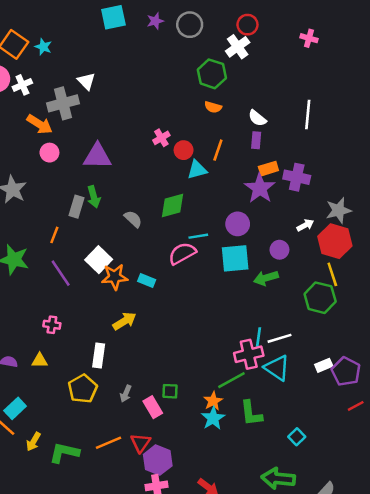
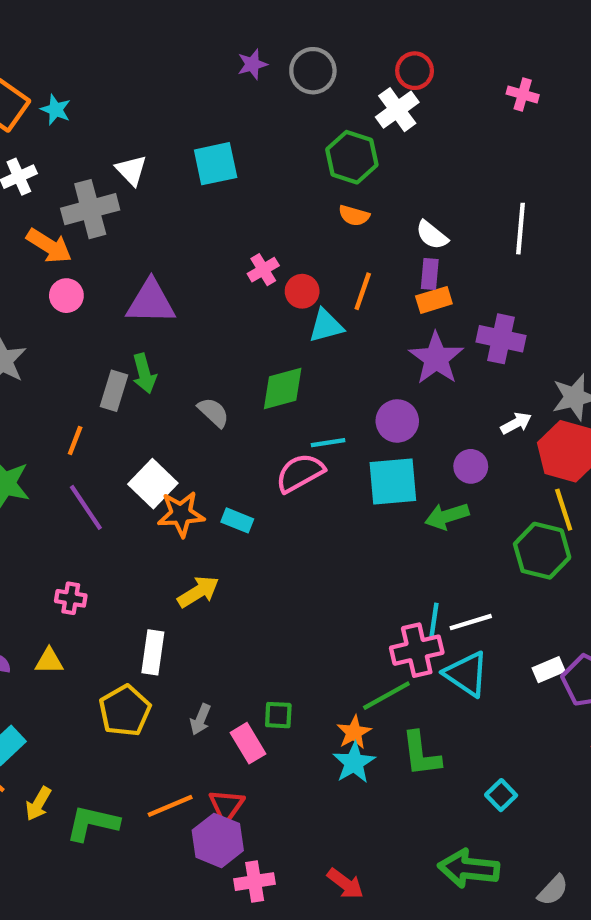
cyan square: (113, 17) -> (216, 164), moved
orange rectangle: (268, 169) -> (434, 300), moved
purple hexagon: (158, 460) -> (218, 840), moved

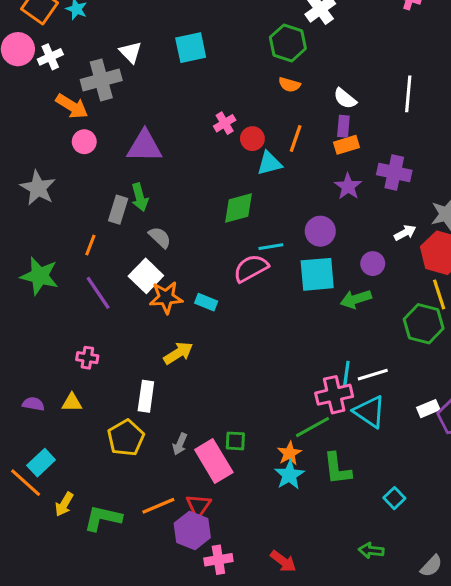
purple star: (436, 358) -> (348, 186), size x0.7
gray semicircle: (213, 412) -> (160, 237), moved
pink rectangle: (248, 743) -> (214, 461), size x1.5
green arrow: (469, 869) -> (371, 551), size x0.6

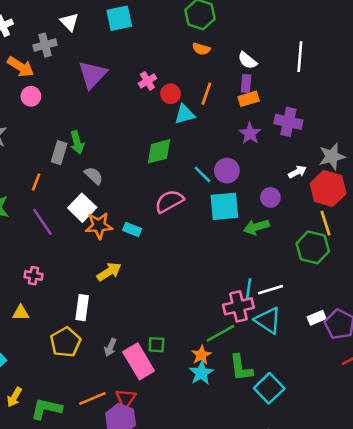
gray cross: (101, 80) -> (45, 45), size x0.7
purple triangle: (144, 146) -> (92, 75), moved, turned -48
cyan line: (271, 247) -> (203, 174), moved, turned 54
cyan square: (394, 498) -> (269, 388), moved, size x1.6

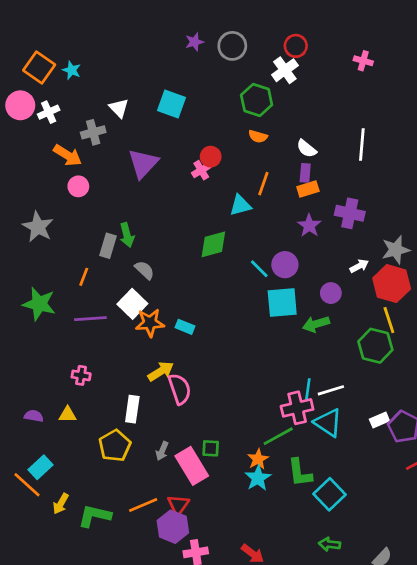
cyan square: (119, 18) -> (171, 104), turned 32
red circle: (171, 94) -> (211, 157), moved
pink semicircle: (169, 201) -> (180, 389), moved, turned 100
purple line: (42, 222) -> (90, 319), turned -60

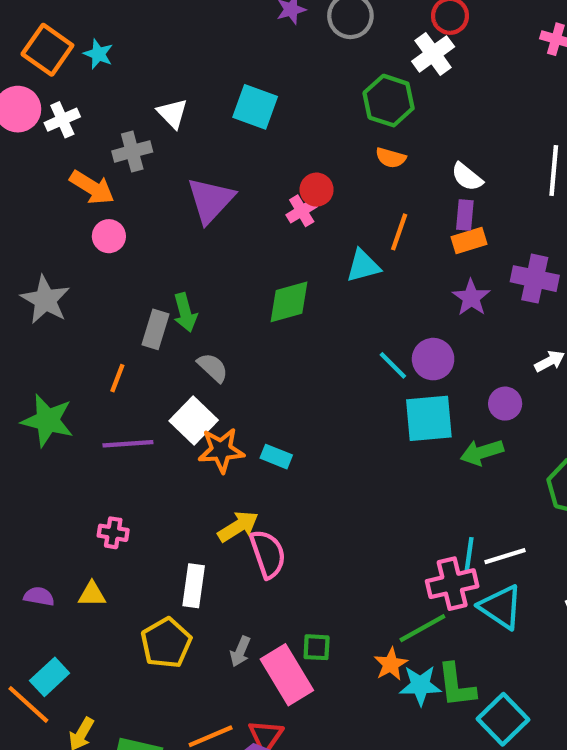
green diamond: (213, 244) -> (289, 302), moved
cyan star: (258, 478) -> (420, 685), moved, turned 30

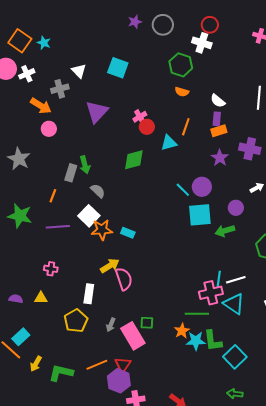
white cross: (433, 54) -> (202, 43), turned -36
red circle: (317, 190) -> (147, 127), moved
green line: (422, 628) -> (197, 314), turned 30

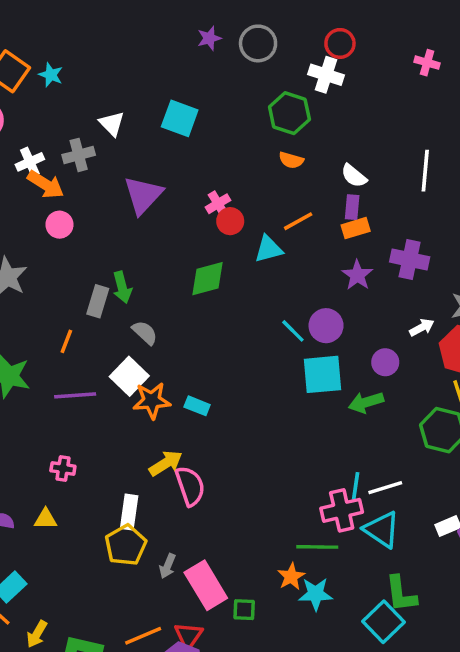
white cross: (27, 74) -> (30, 162), moved
orange line: (186, 127) -> (298, 221), turned 42
yellow pentagon: (76, 321) -> (126, 545), moved
green square: (147, 323) -> (244, 610), moved
green L-shape: (213, 341) -> (401, 594), moved

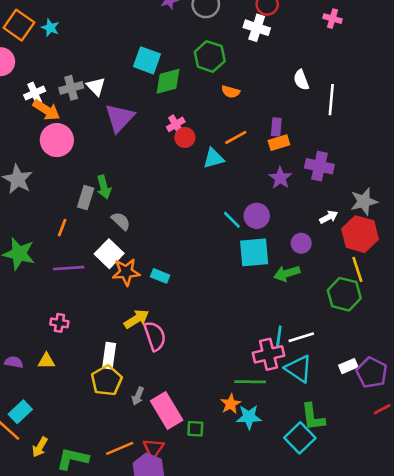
green hexagon: (289, 113) -> (210, 56), moved
white triangle: (112, 124) -> (96, 86), moved
white semicircle: (354, 176) -> (301, 80), moved, turned 30
pink circle: (59, 225) -> (57, 140), size x1.6
green diamond: (208, 279) -> (168, 81), moved

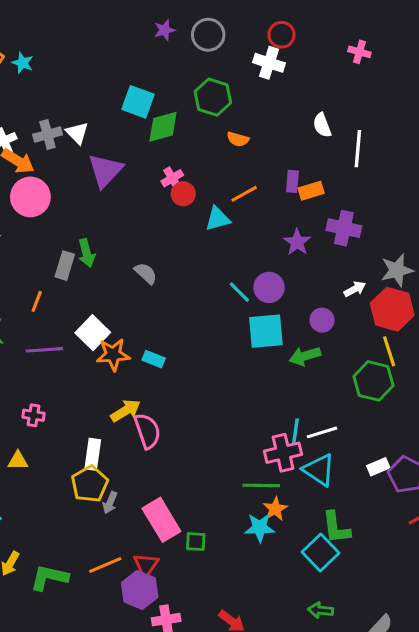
orange rectangle: (279, 143) -> (311, 191), moved
gray semicircle: (121, 221) -> (146, 273), moved
gray arrow: (138, 396) -> (110, 503), moved
orange star: (231, 404) -> (275, 509), moved

